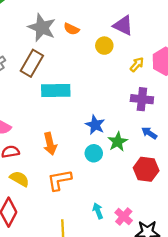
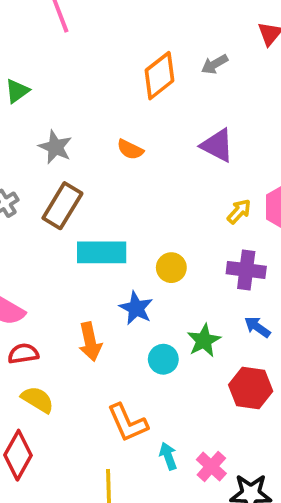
gray star: (42, 28) -> (55, 147), moved, size x0.7
yellow circle: (104, 46) -> (171, 268), moved
blue star: (95, 125) -> (136, 308), moved
orange L-shape: (59, 180) -> (127, 423), moved, turned -105

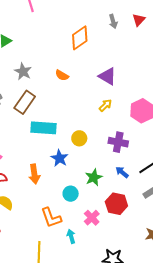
gray arrow: (215, 64) -> (113, 21), moved, turned -80
yellow arrow: (239, 211) -> (105, 105), moved
cyan circle: (163, 359) -> (71, 194), moved
pink cross: (211, 467) -> (92, 218), moved

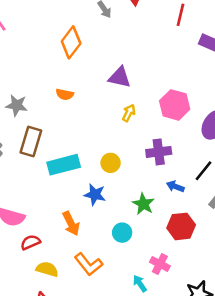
orange L-shape: (51, 218) -> (89, 264), moved
pink cross: (92, 218) -> (160, 264), moved

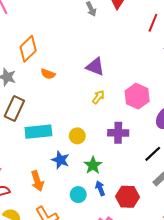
orange diamond: (71, 42) -> (28, 49), moved
blue arrow: (175, 186) -> (100, 188), moved, turned 40
green star: (143, 204) -> (93, 165), moved

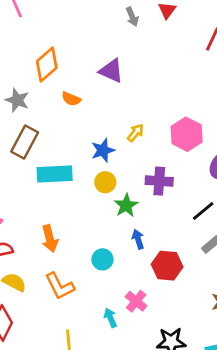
purple triangle: (95, 67) -> (111, 71), moved
blue star: (60, 160) -> (103, 150), moved, turned 30
green star: (93, 165) -> (126, 205), moved
blue arrow: (100, 188) -> (138, 239), moved

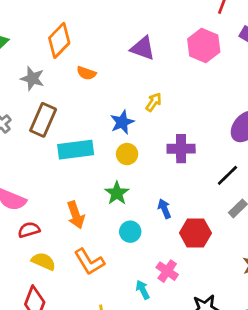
purple triangle: (111, 71) -> (143, 48), moved
pink hexagon: (187, 134) -> (204, 45), moved
green star: (126, 205) -> (117, 193), moved

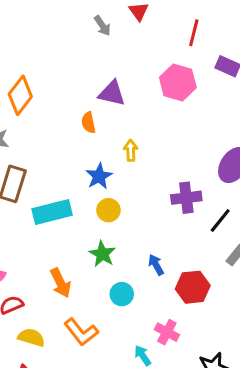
orange semicircle: (86, 73) -> (88, 123), moved, turned 66
yellow arrow: (154, 102) -> (131, 150), turned -30
purple cross: (181, 149) -> (186, 198), moved

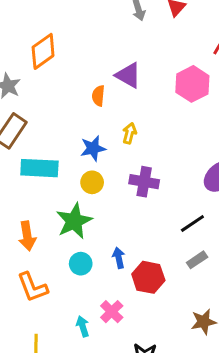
purple cross: (186, 198) -> (144, 182), moved
green star: (102, 254) -> (74, 221), size x1.4
blue arrow: (156, 265) -> (119, 258), moved

